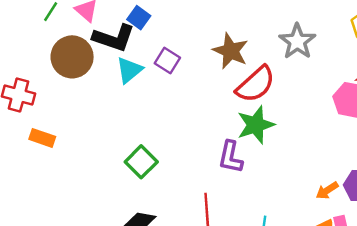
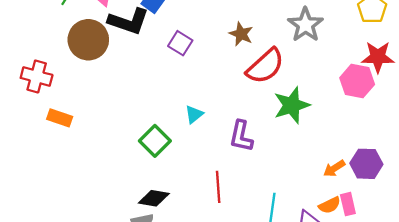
brown star: (231, 51) -> (241, 34), size x0.7
cyan triangle: (129, 70) -> (194, 114), moved, size x0.7
green star: (256, 125) -> (292, 105), moved

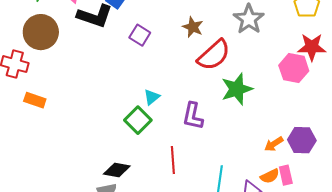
brown circle: (88, 40) -> (41, 32), moved
green square: (155, 141) -> (138, 120), moved

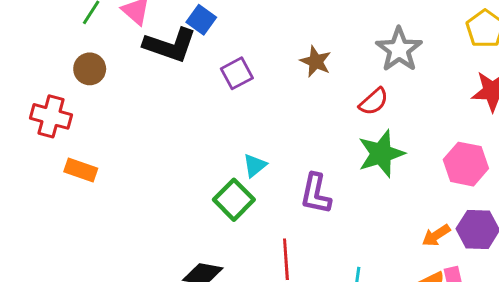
brown circle: (41, 32) -> (90, 69), size x0.6
purple square: (140, 35) -> (237, 73), turned 30
red semicircle: (214, 55) -> (374, 102), moved, size x0.6
pink hexagon: (294, 68) -> (466, 164), moved

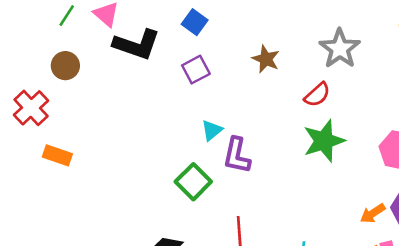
blue square: (201, 20) -> (195, 22), moved
red cross: (51, 116) -> (31, 108), turned 32
cyan triangle: (255, 166) -> (212, 130), moved
purple L-shape: (316, 194) -> (237, 155), moved

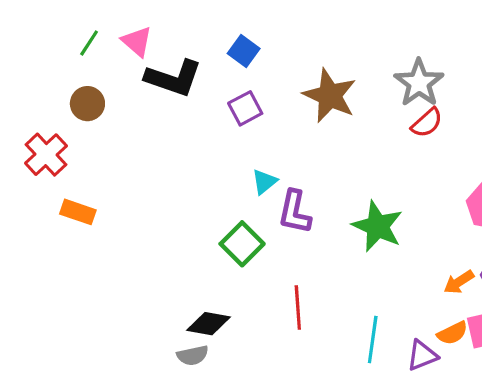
brown star: (266, 59) -> (330, 96), size x1.6
red semicircle: (317, 95) -> (427, 123), moved
green star: (324, 141) -> (378, 226), moved, turned -30

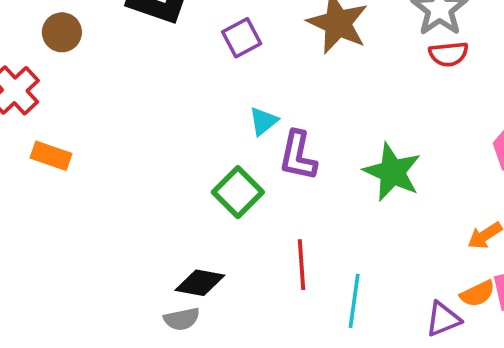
red semicircle: (427, 123) -> (449, 54), turned 36
cyan line: (373, 339) -> (354, 301), moved

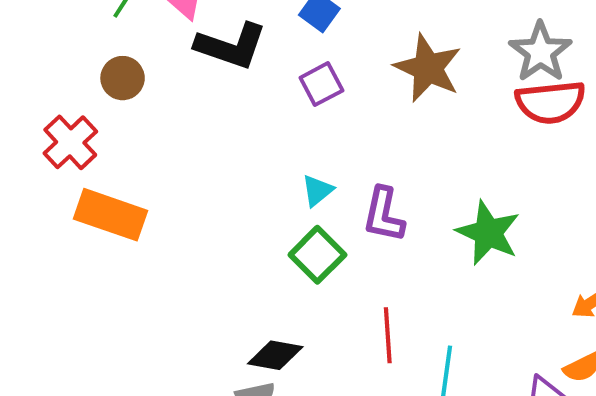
red semicircle: (449, 54) -> (550, 102), size x1.6
cyan triangle: (263, 121) -> (317, 191), moved
orange rectangle: (51, 156) -> (110, 215), size x1.6

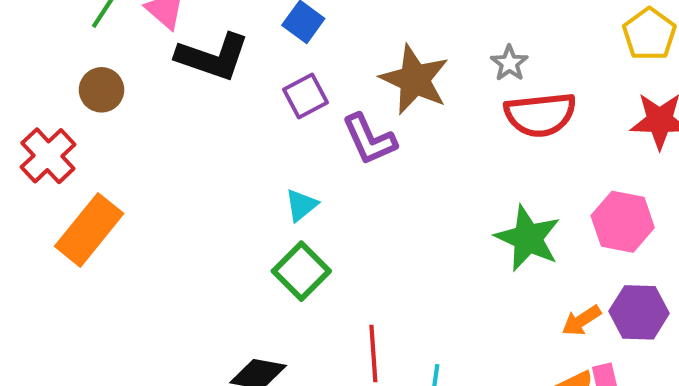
gray star: (540, 52) -> (509, 63), moved, size x0.6
orange rectangle: (110, 215) -> (89, 230), turned -70
purple L-shape: (384, 215) -> (369, 139), moved, turned -36
green star: (488, 233) -> (528, 238), moved

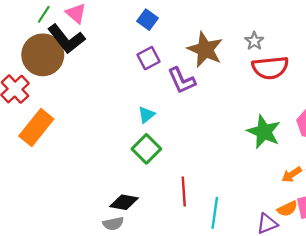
black L-shape: (213, 57) -> (66, 39), moved, turned 33
brown circle: (102, 90) -> (43, 55), size x1.8

